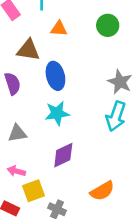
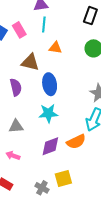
yellow square: (34, 191) -> (63, 179), moved
orange semicircle: (102, 191) -> (76, 142), moved

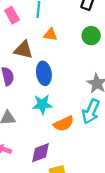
orange semicircle: (76, 142) -> (64, 124), moved
purple diamond: (50, 146) -> (41, 153), moved

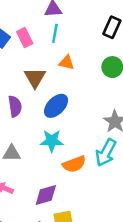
brown triangle: (23, 50) -> (35, 78), turned 42
blue ellipse: (44, 73) -> (56, 106), turned 50

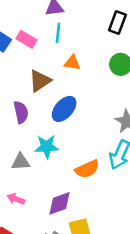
pink rectangle: (25, 38) -> (27, 39), turned -30
brown triangle: (35, 78) -> (40, 81), turned 30
cyan star: (52, 141) -> (47, 147), moved

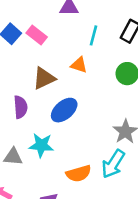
cyan line: (58, 33) -> (93, 35), moved

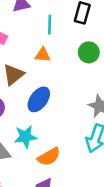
orange semicircle: (79, 173) -> (49, 157), moved

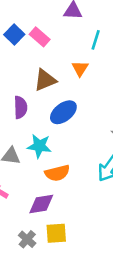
orange triangle: (43, 55) -> (80, 68), turned 42

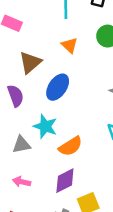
orange triangle: (80, 68) -> (70, 45), moved
cyan star: (39, 146) -> (45, 126), turned 30

